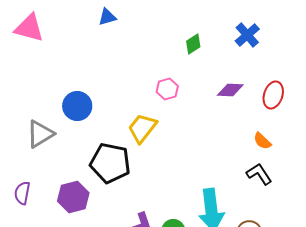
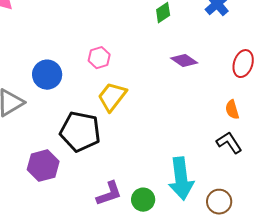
pink hexagon: (167, 89) -> (99, 58), moved
purple diamond: (230, 90) -> (184, 61), moved, turned 32
orange semicircle: (262, 141) -> (232, 110), turned 30

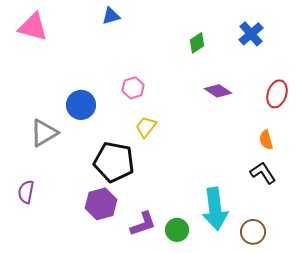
yellow trapezoid: (112, 97) -> (146, 127), size x0.7
purple hexagon: (43, 166) -> (101, 204), moved

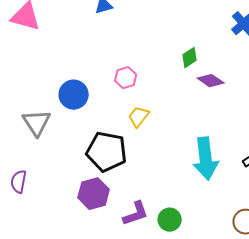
green diamond: (197, 43) -> (190, 58), moved
gray triangle: (44, 133) -> (37, 123), turned -32
cyan arrow: (215, 209) -> (206, 159), moved

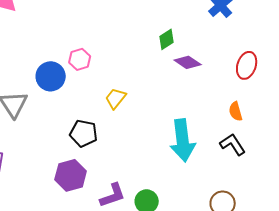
pink hexagon: (126, 78) -> (80, 59), moved
black pentagon: (107, 152) -> (84, 133), size x0.7

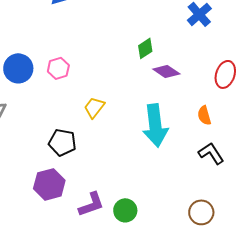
blue circle: (51, 76) -> (18, 68), moved
orange semicircle: (236, 111) -> (204, 115), moved
cyan arrow: (183, 140) -> (155, 125), moved

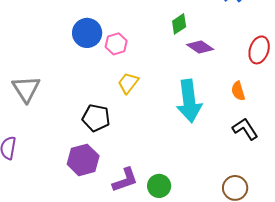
blue circle: (18, 68) -> (87, 33), moved
pink hexagon: (58, 68) -> (116, 44), moved

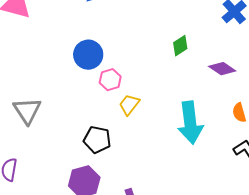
pink hexagon: (116, 44) -> (110, 80), moved
purple diamond: (200, 47) -> (222, 69), moved

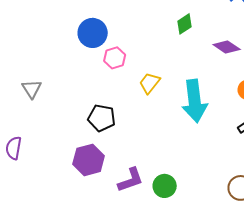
yellow trapezoid: (129, 105) -> (150, 83), moved
gray triangle: (27, 111) -> (32, 89), size x0.7

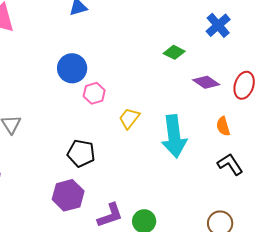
green diamond: (185, 24) -> (174, 52), moved, turned 60

